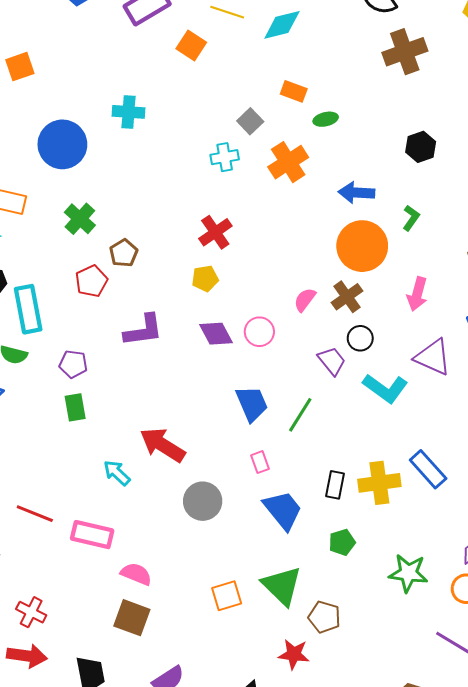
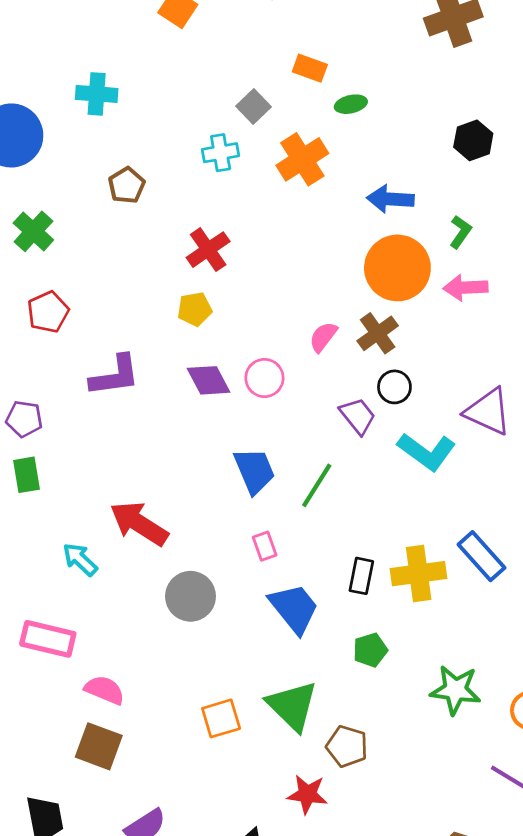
brown pentagon: (124, 253) -> (127, 185), moved
pink arrow: (417, 294) -> (465, 288), moved, turned 72

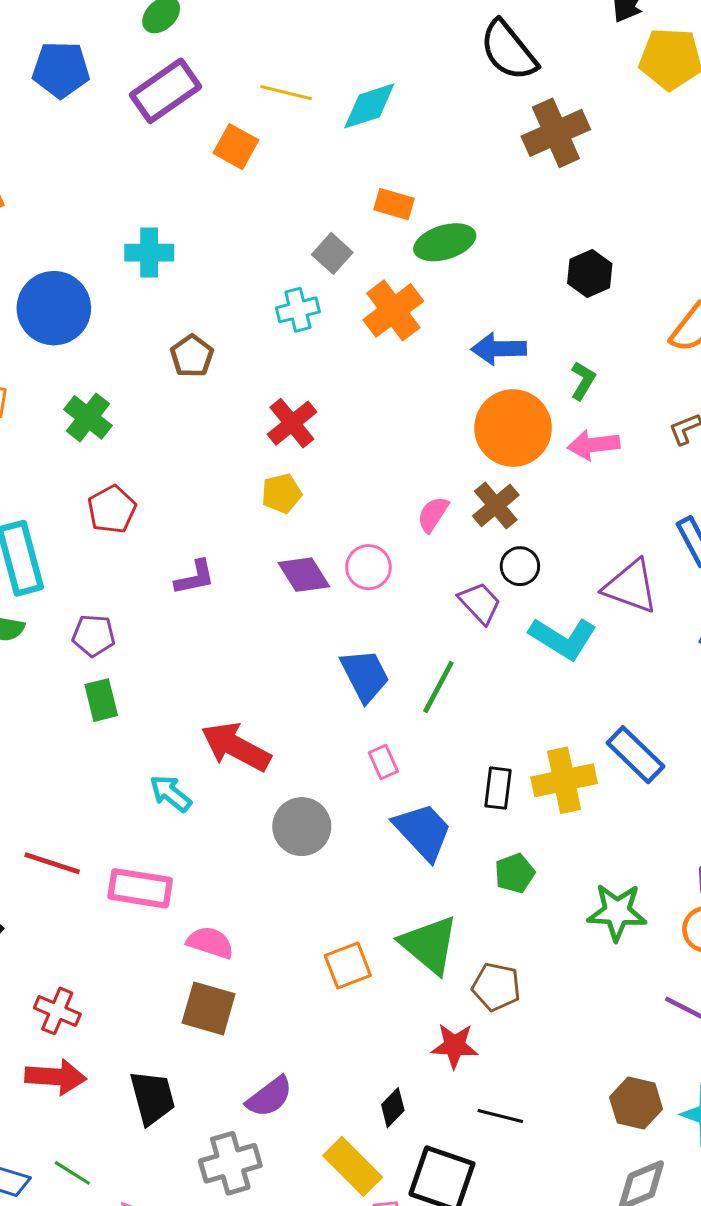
green ellipse: (351, 104) -> (445, 242), size x1.6
purple L-shape: (115, 376) -> (195, 577), size x0.7

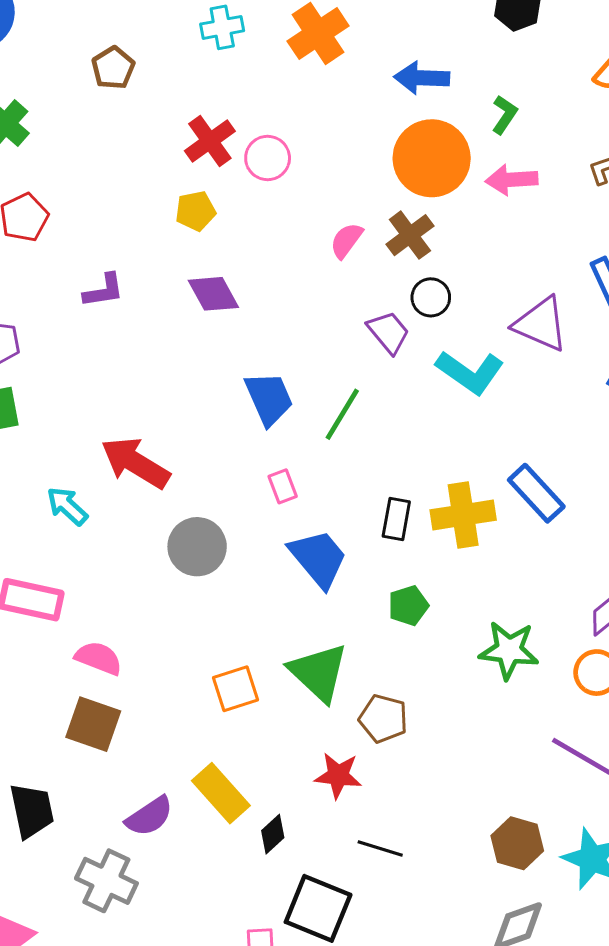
pink circle: (368, 567) -> (268, 158), moved
gray cross: (230, 1163) -> (106, 881), turned 38
yellow rectangle: (353, 1166) -> (221, 793), moved

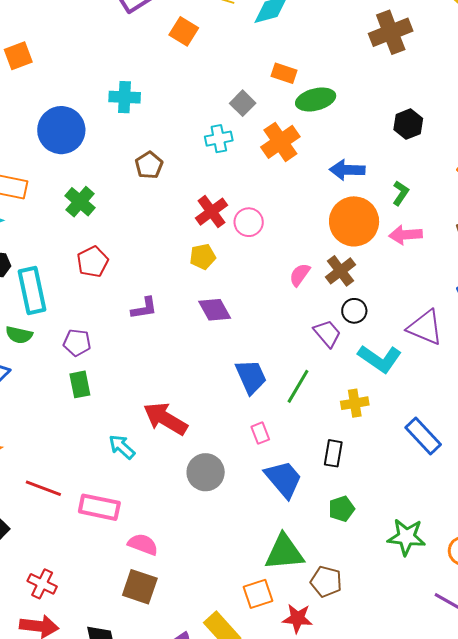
yellow cross: (463, 515) -> (355, 403), moved, size x0.7
green triangle: (319, 672) -> (284, 552), turned -48
orange square: (236, 689) -> (258, 594), moved

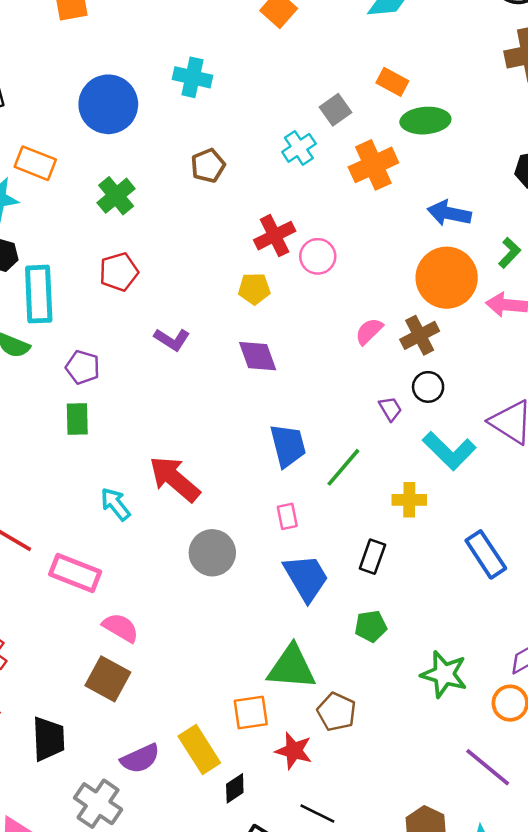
cyan cross: (219, 139) -> (299, 148), turned -32
purple L-shape: (144, 308) -> (172, 339), turned 32
purple trapezoid: (327, 333) -> (390, 409), size x0.7

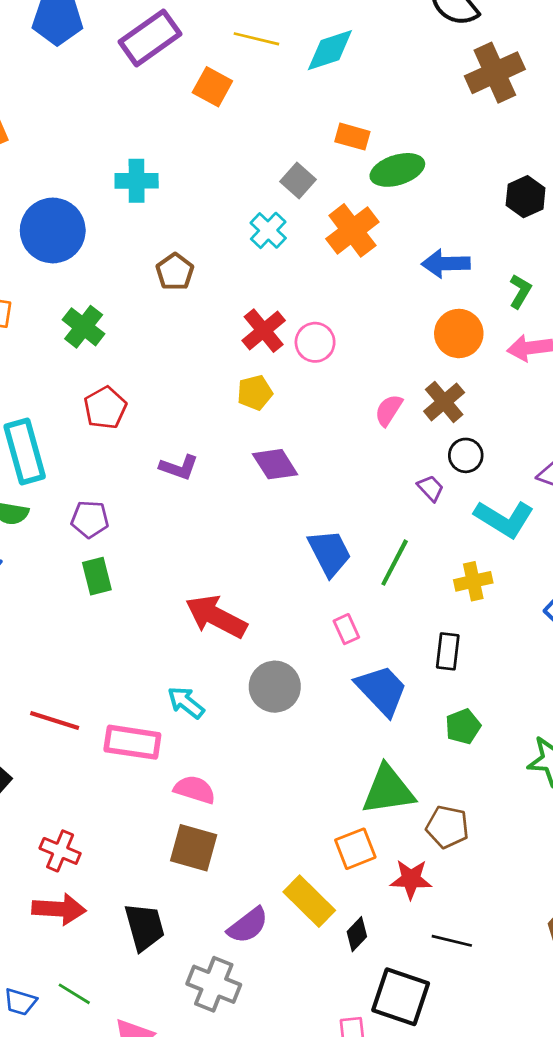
orange circle: (447, 278) -> (459, 333), size x0.7
cyan arrow: (115, 504) -> (186, 702), moved

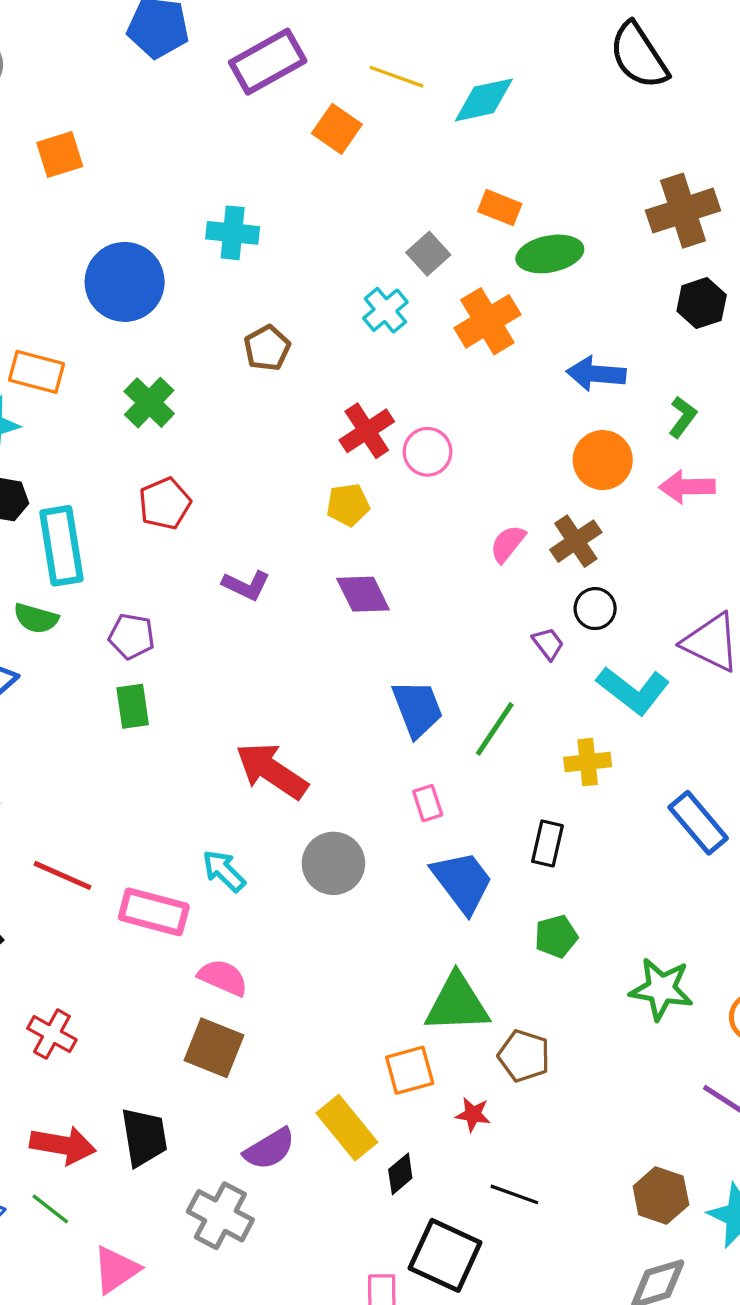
brown cross: (495, 73) -> (683, 211), moved
red star: (411, 879) -> (473, 1114), size x0.7
red arrow: (59, 909) -> (63, 1145), moved

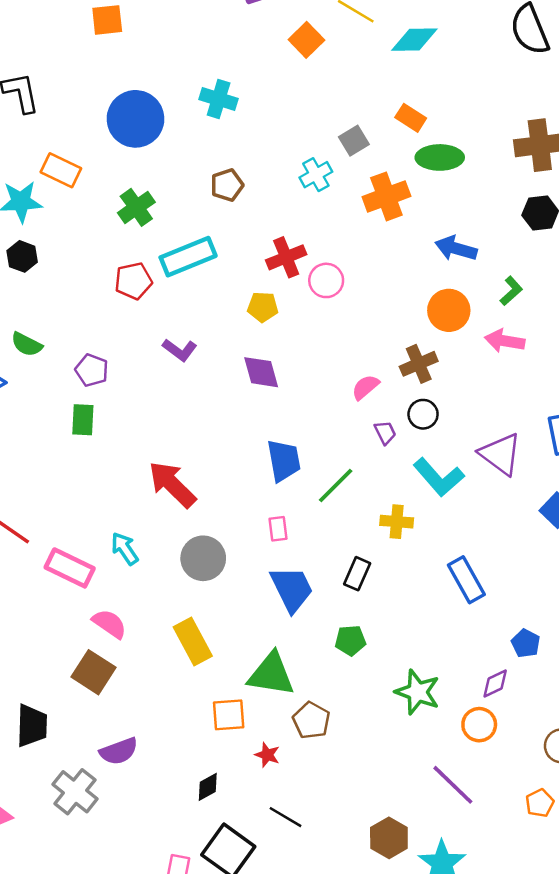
pink semicircle: (508, 544) -> (365, 387), moved
cyan rectangle: (61, 546) -> (188, 257), moved, turned 66
yellow rectangle: (347, 1128) -> (193, 642), moved

